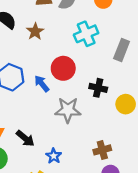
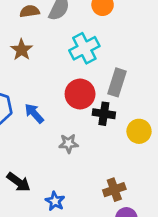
gray rectangle: (122, 50) -> (117, 82), moved
red circle: (63, 68) -> (80, 94), moved
gray star: (68, 110) -> (68, 143), size x0.6

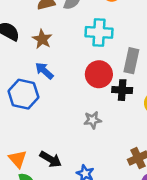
cyan cross: (84, 48) -> (99, 32), turned 36
blue arrow: (34, 113) -> (44, 71), moved

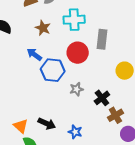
brown star: (42, 39) -> (43, 28), moved
black cross: (122, 90) -> (102, 98), moved, turned -35
blue hexagon: (23, 94) -> (53, 70), moved

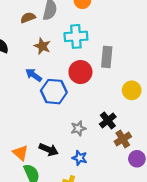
gray star: (76, 89) -> (78, 128), moved

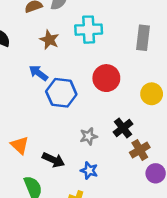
gray rectangle: (107, 57) -> (143, 38), moved
red circle: (80, 72) -> (106, 78), moved
orange triangle: (21, 153) -> (20, 145), moved

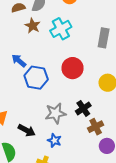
cyan cross: (89, 30) -> (61, 29), turned -30
brown star: (49, 40) -> (33, 26), moved
gray star: (89, 136) -> (56, 113), size x1.5

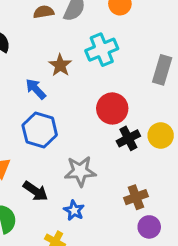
brown star: (33, 26) -> (60, 65), moved
blue hexagon: (36, 78) -> (40, 130), moved
black cross: (83, 108) -> (128, 138), moved

